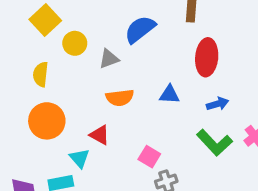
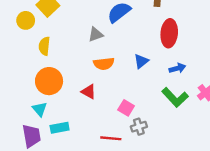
yellow circle: (75, 43) -> (26, 20), moved
blue triangle: (169, 95) -> (141, 61), turned -42
cyan triangle: (79, 158) -> (40, 109), moved

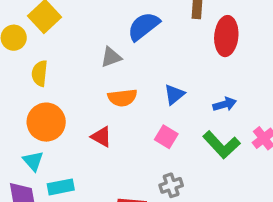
red ellipse: (169, 33) -> (226, 36), moved
pink square: (126, 108) -> (166, 137), moved

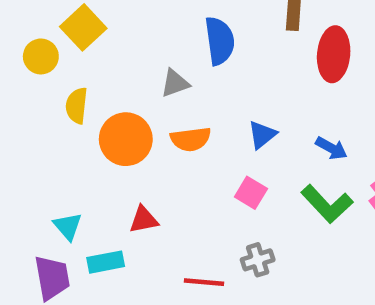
blue semicircle: (144, 26) -> (220, 41), turned 120
blue arrow: (225, 104) -> (331, 148), turned 45
orange circle: (46, 122) -> (126, 139), moved
red triangle: (101, 137) -> (144, 220), moved, turned -40

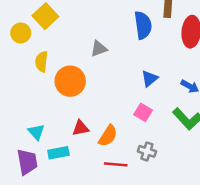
blue semicircle: (220, 41) -> (143, 25), moved
orange semicircle: (191, 139) -> (108, 136), moved, turned -50
gray cross: (258, 260) -> (147, 151), turned 36

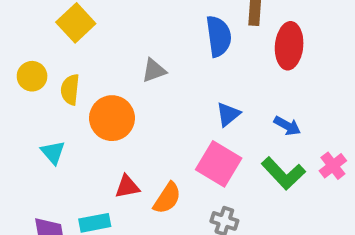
yellow circle: (21, 33) -> (32, 76), moved
pink square: (143, 112) -> (219, 164), size x1.6
cyan triangle: (36, 132) -> (53, 152), moved

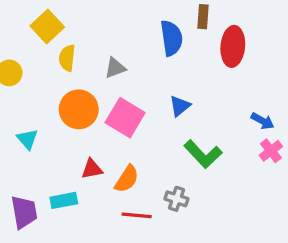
yellow semicircle: (70, 90) -> (67, 58), moved
blue arrow: (287, 126) -> (263, 121), moved
pink square: (219, 164) -> (125, 118), moved
green L-shape: (283, 173) -> (203, 154), moved

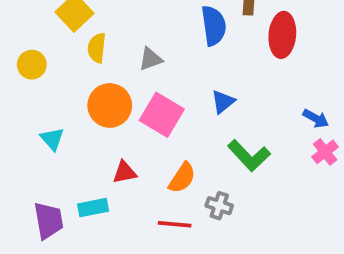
orange semicircle: (127, 179) -> (182, 178), moved

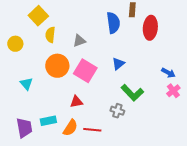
red triangle: (125, 172) -> (76, 102), moved
orange semicircle: (182, 178) -> (70, 128), moved
gray cross: (219, 206) -> (117, 111), moved

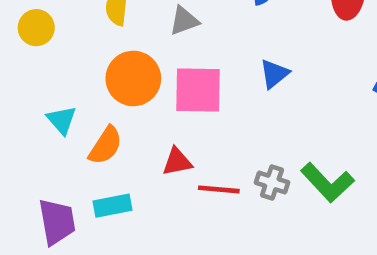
pink square: (85, 71) -> (198, 90), turned -30
green L-shape: (132, 93) -> (327, 182), moved
orange semicircle: (70, 128) -> (106, 146), moved
red line: (92, 130) -> (219, 189), moved

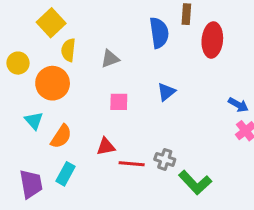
orange circle: (133, 78) -> (53, 83), moved
pink square: (198, 90) -> (119, 102), size x0.6
green L-shape: (327, 182) -> (195, 182), moved
cyan rectangle: (112, 206) -> (65, 174), turned -50

